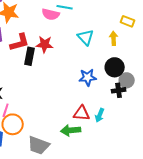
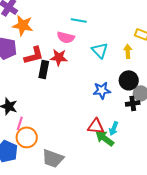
pink semicircle: (51, 14) -> (66, 37), moved
green arrow: (71, 130) -> (105, 138), moved, turned 42

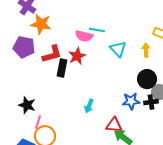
cyan line: (79, 20) -> (97, 30), moved
red star: (59, 57) -> (77, 56), turned -30
blue star: (102, 90) -> (131, 101), moved
cyan arrow: (114, 128) -> (89, 106), moved

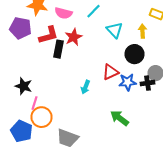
cyan line: (97, 30) -> (94, 11), turned -56
pink semicircle: (84, 36) -> (64, 13), moved
black circle: (147, 79) -> (134, 54), moved
red triangle: (114, 125) -> (110, 72), moved, turned -30

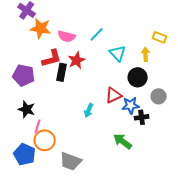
purple pentagon: (20, 28) -> (24, 75), moved
black cross: (148, 83) -> (142, 117), moved

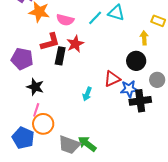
cyan triangle: (118, 53) -> (116, 13), moved, turned -30
black star: (27, 109) -> (35, 87), moved
black cross: (142, 117) -> (140, 101), size x1.5
green arrow: (123, 141) -> (87, 144), moved

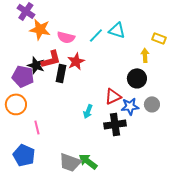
gray circle: (157, 80) -> (152, 104), moved
black star: (35, 87) -> (36, 65), moved
black cross: (140, 101) -> (115, 124), moved
pink line: (36, 110) -> (37, 127), turned -32
orange circle: (43, 124) -> (16, 104), moved

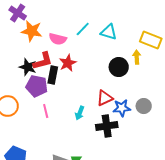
cyan line: (96, 35) -> (83, 29), moved
yellow rectangle: (159, 38) -> (151, 40), size x1.5
purple pentagon: (23, 76) -> (37, 86), moved
black circle: (137, 78) -> (119, 67), moved
pink line: (37, 127) -> (46, 111), moved

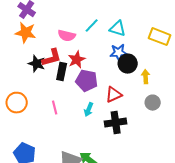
orange star: (32, 31) -> (26, 33), moved
yellow arrow: (137, 57) -> (146, 77), moved
purple pentagon: (37, 86) -> (87, 81), moved
blue star: (122, 108) -> (119, 53), moved

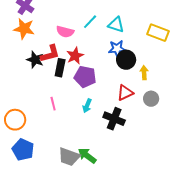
red triangle: (114, 95) -> (125, 93), moved
orange circle: (17, 103) -> (15, 120), moved
black cross: (116, 123) -> (114, 119), turned 30

